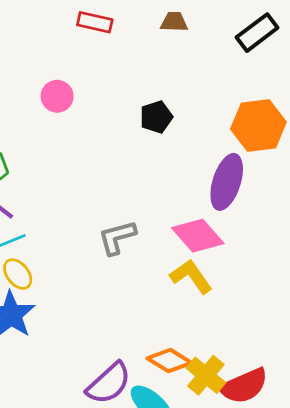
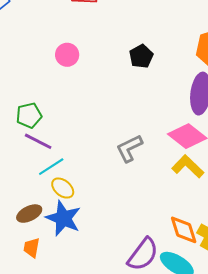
orange diamond: (169, 361) -> (184, 230), turned 52

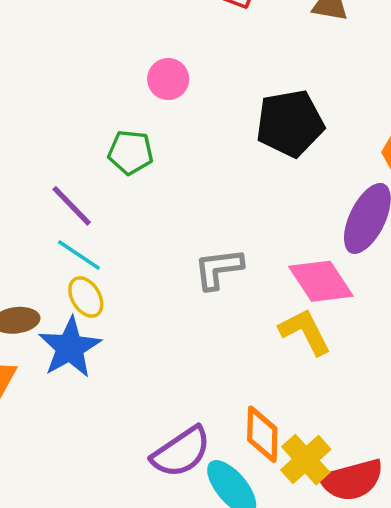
black pentagon: (141, 56) -> (290, 123), size x1.6
green pentagon: (29, 115) -> (131, 152), moved
cyan line: (51, 167) -> (79, 255), turned 48

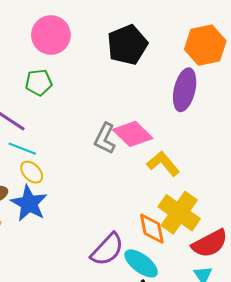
pink circle: (168, 79) -> (51, 35), size x1.6
gray L-shape: (218, 269) -> (105, 138), turned -44
pink diamond: (321, 281) -> (133, 134), moved
yellow cross: (306, 460) -> (179, 213), moved, size x1.4

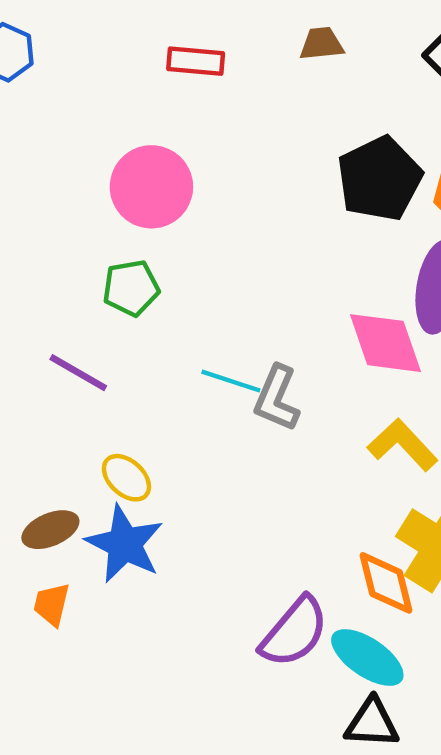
black pentagon: (127, 45) -> (379, 179), moved
pink diamond: (133, 134) -> (385, 343), moved, turned 30
cyan line: (22, 149) -> (231, 381), moved

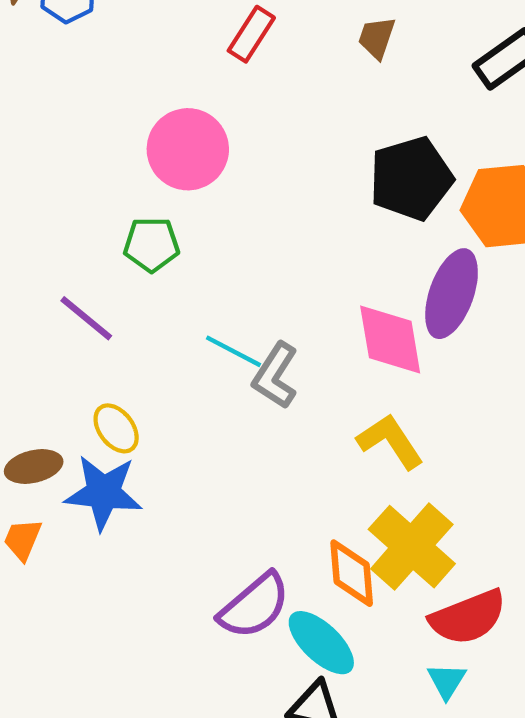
brown trapezoid: (322, 44) -> (377, 38), turned -75
red rectangle: (196, 61) -> (251, 34), turned -72
blue star: (125, 544) -> (103, 493), turned -30

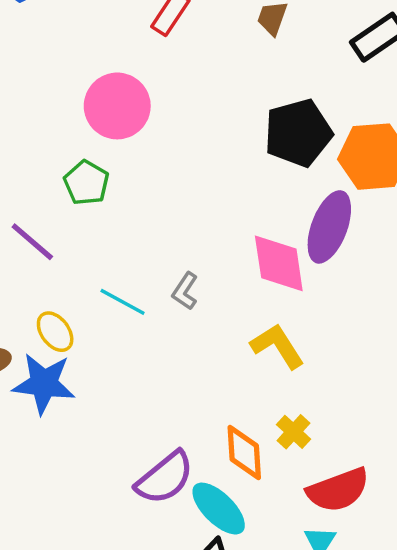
green pentagon: (151, 244) -> (86, 183), turned 30
cyan line: (234, 351) -> (123, 302), moved
gray L-shape: (275, 376) -> (185, 291), size x0.7
yellow cross: (412, 547) -> (293, 432), size x0.5

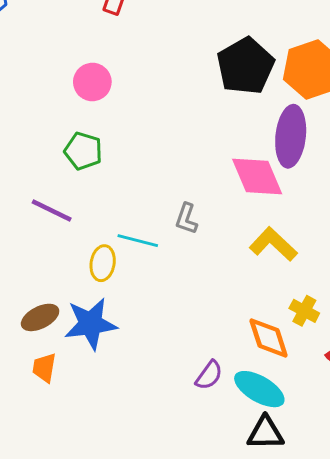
pink circle: (117, 106) -> (92, 82), size x0.7
yellow ellipse: (55, 332) -> (103, 263), moved, turned 60
purple semicircle: (165, 478) -> (209, 375), size x0.6

